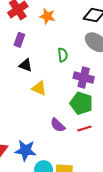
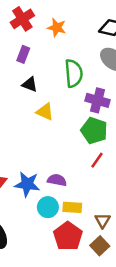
green semicircle: (63, 55) -> (74, 73), size x1.6
purple semicircle: (58, 125) -> (57, 180), moved, turned 147
red line: (84, 128) -> (97, 160), turned -40

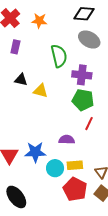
black triangle: (30, 84) -> (21, 80), moved
purple semicircle: (57, 180) -> (67, 140), moved

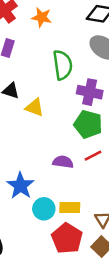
red line: (89, 124) -> (93, 156), turned 32
purple semicircle: (67, 140) -> (63, 162), moved
blue star: (35, 152) -> (20, 186), turned 30

